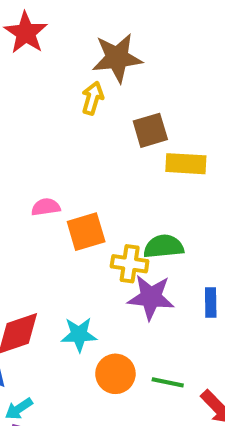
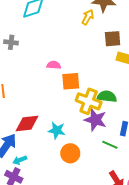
yellow cross: (130, 264) -> (89, 101), size x1.4
green line: (168, 382) -> (110, 145), moved

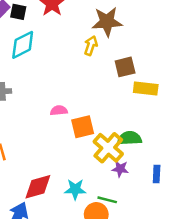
yellow cross: (89, 101) -> (108, 148), turned 30
purple star: (95, 120) -> (120, 169), size x0.6
green line: (110, 145) -> (107, 200), moved

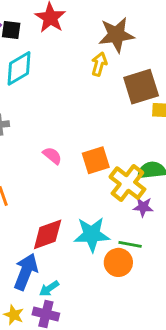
brown square: (125, 67) -> (141, 87), size x1.4
pink semicircle: (59, 111) -> (52, 156), moved, turned 49
cyan star: (75, 189) -> (92, 234), size x1.4

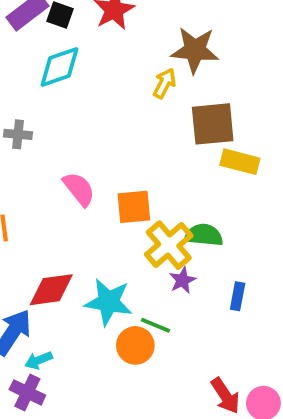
pink semicircle: (52, 156) -> (79, 189), size x1.4
purple star: (143, 207) -> (183, 280), turned 30

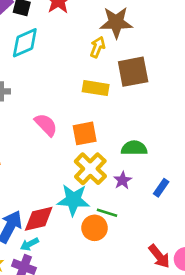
yellow rectangle: (240, 162) -> (96, 88), moved
yellow cross: (169, 245) -> (90, 169), moved
red diamond: (51, 290) -> (39, 219), moved
blue rectangle: (238, 296) -> (161, 188), turned 30

